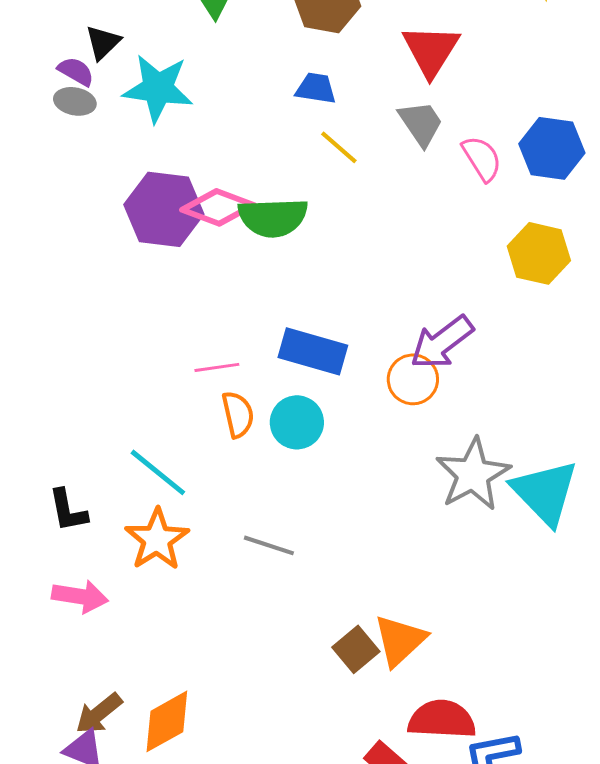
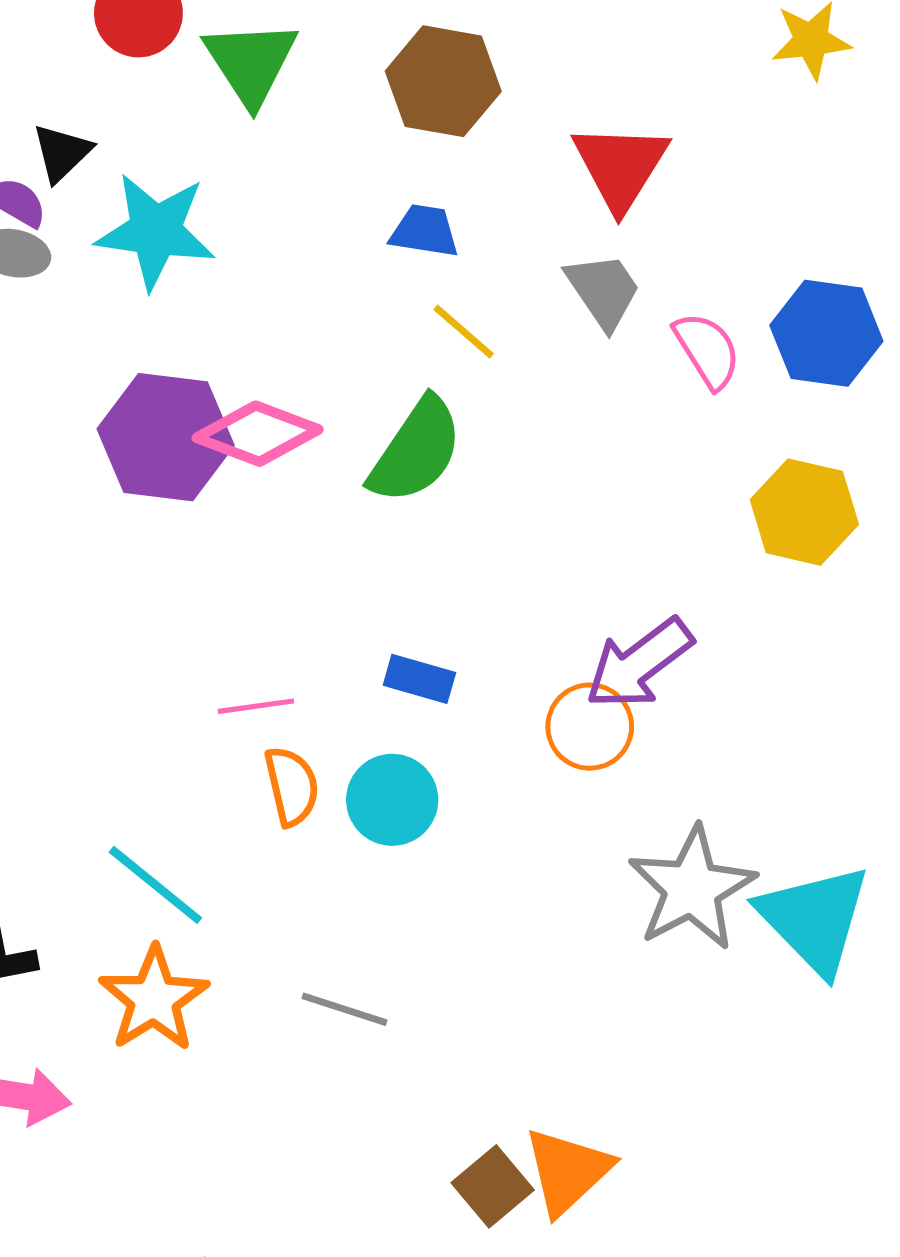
green semicircle: (273, 217) -> (416, 451), moved, turned -54
blue rectangle: (313, 351) -> (419, 679), size x0.6

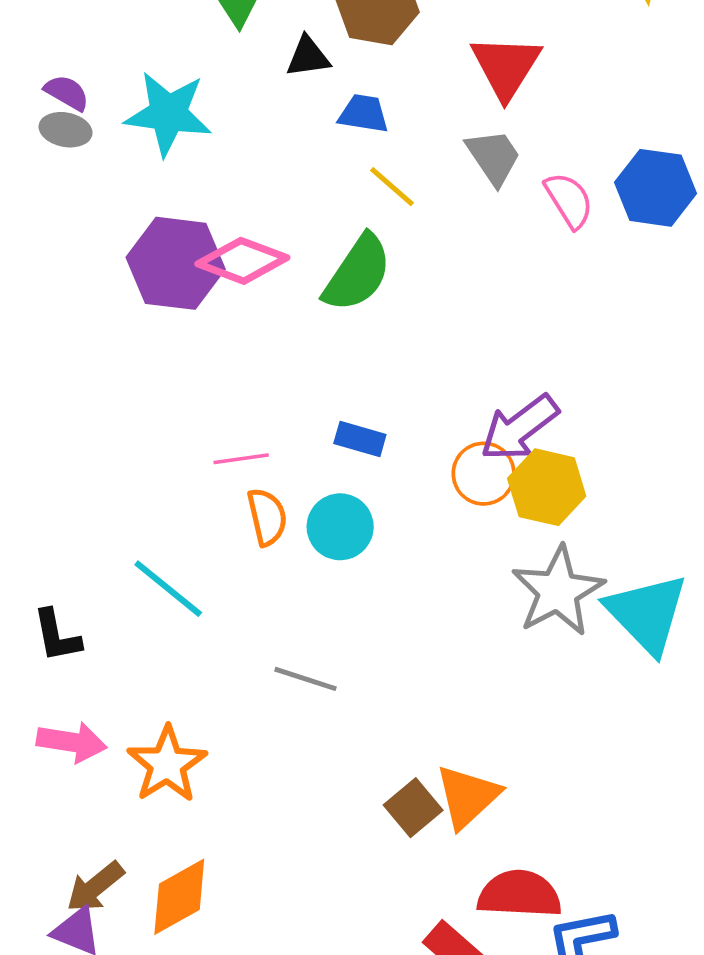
black triangle: (62, 153) -> (308, 57), moved, turned 36
yellow hexagon: (804, 512) -> (547, 487), moved
orange star: (154, 999) -> (167, 764), moved

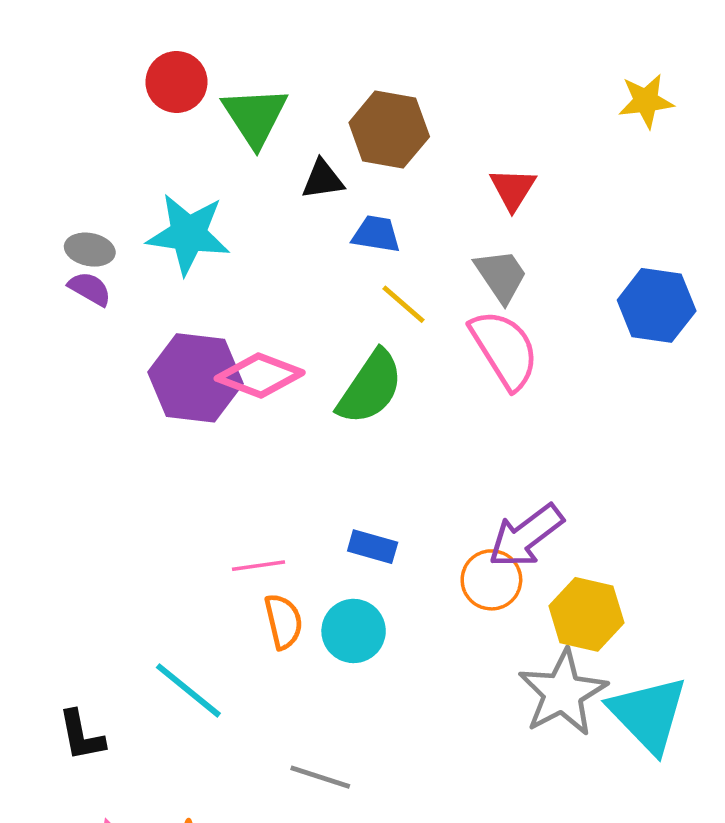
red triangle: (506, 67) -> (513, 189), size x0.7
purple semicircle: (67, 93) -> (90, 289), moved
pink semicircle: (569, 200) -> (504, 349), moved, size x1.5
yellow hexagon: (547, 487) -> (586, 614), moved

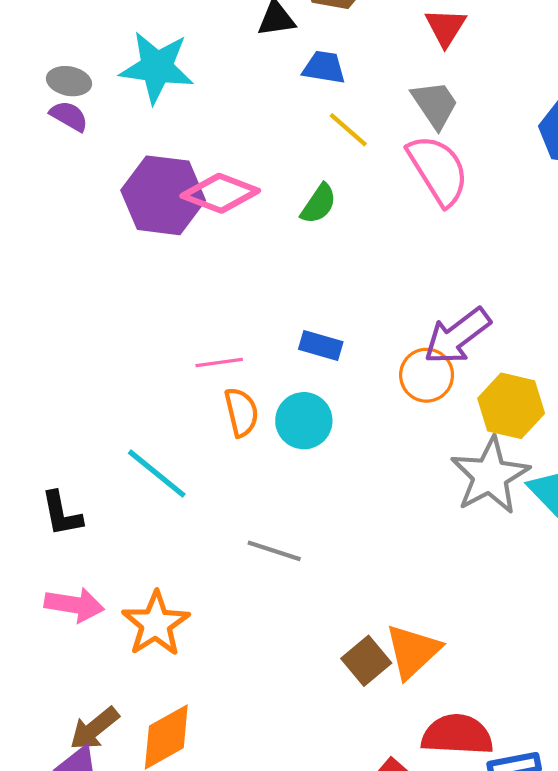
green semicircle: (370, 387) -> (319, 204), size x0.6

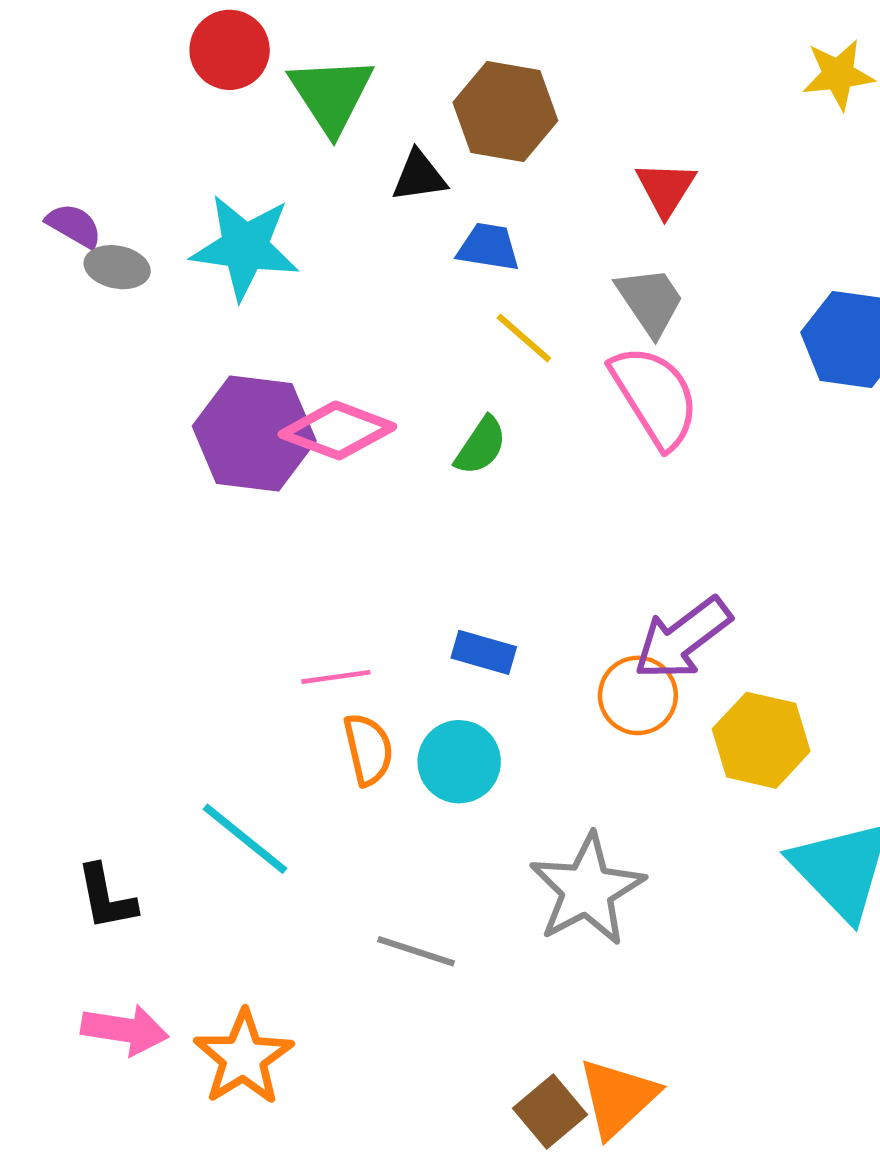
purple semicircle: (69, 116) -> (74, 226), moved
gray star: (490, 476) -> (587, 890), moved

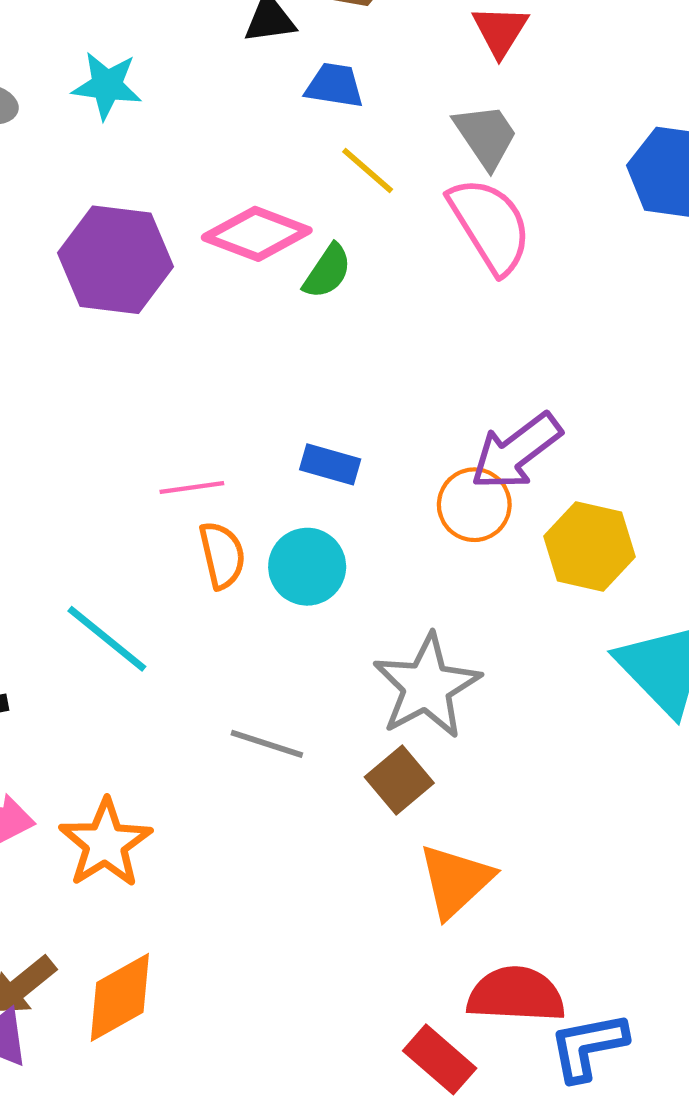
cyan star: (245, 247) -> (107, 85), size x0.7
pink diamond: (337, 430) -> (257, 234), moved
brown square: (550, 1111) -> (399, 780), moved

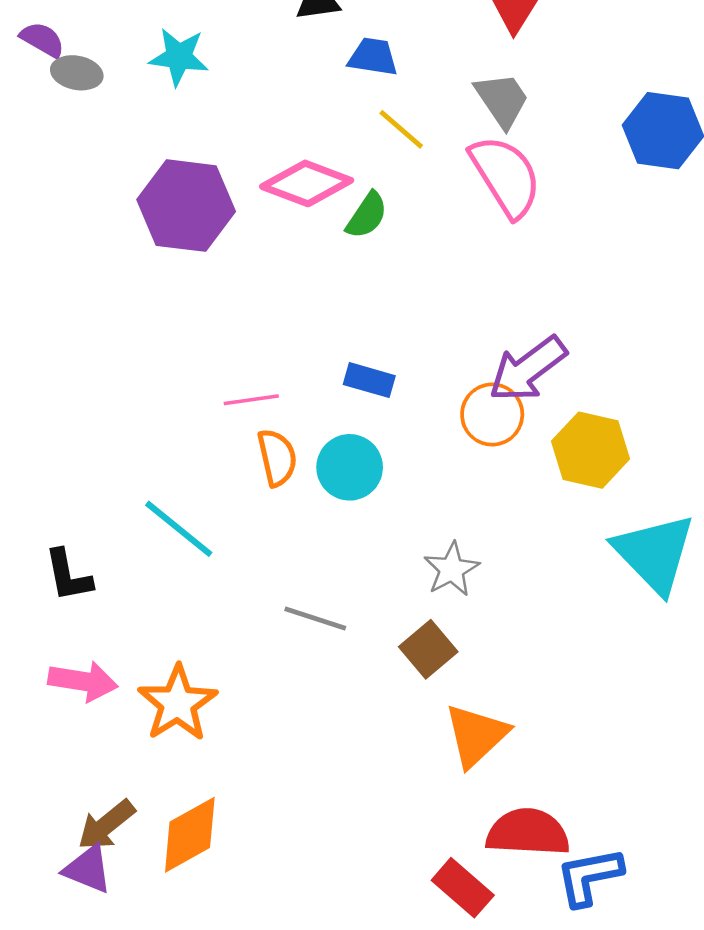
gray star: (427, 686) -> (452, 569), size x0.6

